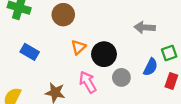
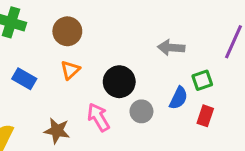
orange triangle: (78, 47) -> (70, 70), moved

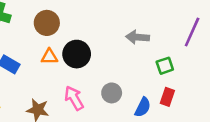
orange triangle: (70, 70) -> (49, 57), turned 42
black circle: (119, 82) -> (77, 54), moved
blue semicircle: (179, 98) -> (143, 107), moved

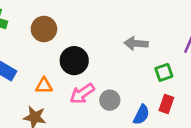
orange triangle: (49, 57) -> (44, 86), moved
pink arrow: (74, 98) -> (82, 94), moved, turned -95

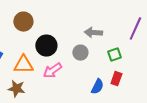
orange triangle: (44, 86) -> (23, 65), size x1.5
gray circle: (110, 100) -> (80, 53), moved

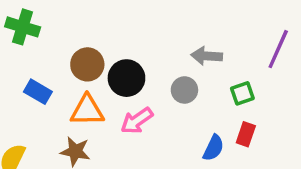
brown circle: (23, 22) -> (87, 64), moved

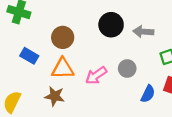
black circle: (126, 78) -> (111, 25), moved
gray circle: (184, 90) -> (127, 69), moved

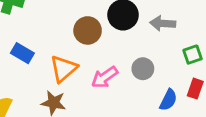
brown circle: (63, 37) -> (88, 30), moved
orange triangle: (63, 69) -> (63, 69), turned -40

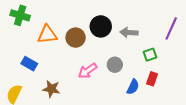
blue rectangle: (22, 53) -> (29, 64), moved
orange triangle: (63, 69) -> (47, 35), moved, turned 35

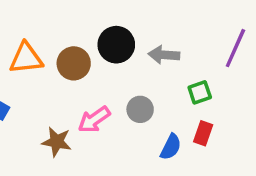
brown star: (51, 89) -> (57, 142), moved

